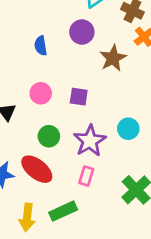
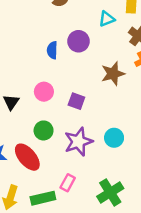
purple circle: (82, 32) -> (79, 41), moved
pink rectangle: (86, 176) -> (68, 183), moved

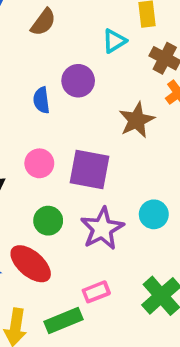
purple square: (76, 101) -> (90, 170), size x1.6
pink rectangle: (68, 183) -> (96, 292), turned 49

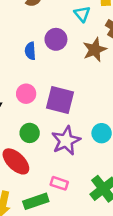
cyan triangle: (114, 41) -> (82, 14), turned -42
brown star: (137, 120) -> (95, 50), moved
pink rectangle: (96, 292) -> (59, 183), turned 36

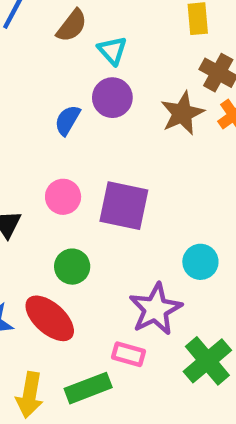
cyan triangle: (82, 14) -> (112, 50), moved
blue semicircle: (30, 51) -> (67, 120), turned 36
purple star: (66, 141) -> (156, 309), moved

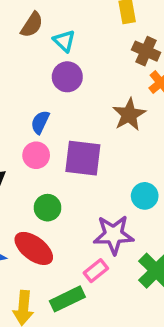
brown star: (182, 113) -> (129, 115), moved
blue semicircle: (67, 120) -> (40, 122), moved
purple star: (156, 309) -> (114, 235), turned 30
pink rectangle: (129, 354) -> (96, 271), turned -50

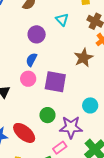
cyan triangle: (64, 41) -> (62, 19), moved
purple circle: (67, 77) -> (37, 34), moved
green circle: (48, 208) -> (47, 115), moved

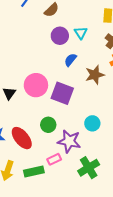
purple circle: (37, 34) -> (60, 36), moved
blue semicircle: (31, 60) -> (70, 60), moved
pink circle: (28, 79) -> (36, 85), size x1.5

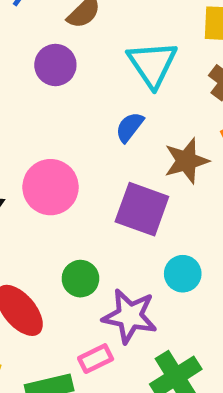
cyan triangle: (81, 33) -> (152, 64), size x1.6
purple circle: (60, 36) -> (55, 65), moved
purple square: (62, 93) -> (142, 209), moved

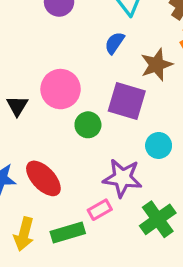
green circle: (80, 279) -> (88, 125), moved

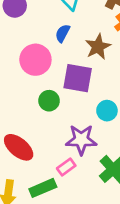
pink circle: (61, 89) -> (35, 60), moved

